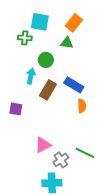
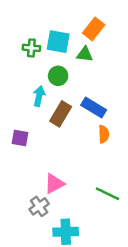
cyan square: (40, 22) -> (58, 42), moved
gray cross: (61, 160) -> (39, 206), moved

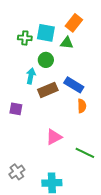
brown rectangle: (61, 114) -> (48, 90), turned 36
pink triangle: (54, 184) -> (54, 137), moved
gray cross: (39, 206) -> (17, 172), moved

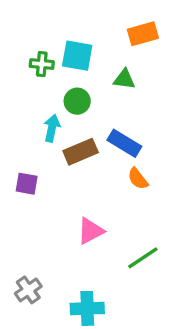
orange rectangle: (74, 23) -> (143, 34), moved, turned 36
green triangle: (67, 43) -> (124, 79), moved
orange semicircle: (82, 106) -> (138, 179), turned 144
green line: (85, 153) -> (143, 258), turned -60

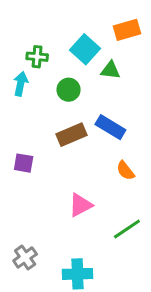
cyan square: (77, 56) -> (85, 49), moved, turned 32
cyan arrow: (52, 128) -> (21, 84), moved
orange semicircle: (138, 179) -> (125, 171), moved

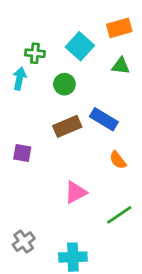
green triangle: (110, 70) -> (121, 66), moved

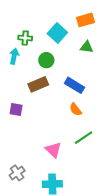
brown rectangle: (67, 126) -> (38, 84), moved
orange semicircle: (118, 160) -> (76, 109), moved
pink triangle: (76, 192) -> (53, 150), moved, turned -48
green line: (119, 215) -> (84, 138), moved

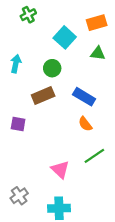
green cross: (25, 38) -> (28, 15), moved, turned -32

